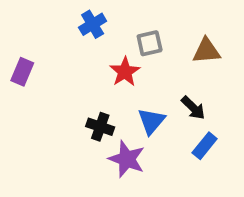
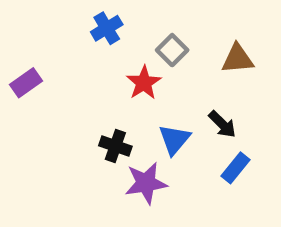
gray square: (150, 43) -> (172, 50), turned -32
purple rectangle: (22, 72) -> (26, 83), turned 32
purple star: (127, 159) -> (146, 183), turned -30

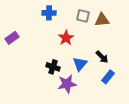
blue cross: (107, 28) -> (49, 13), turned 32
gray square: (172, 50) -> (83, 16), moved, turned -32
brown triangle: (238, 59) -> (102, 20), moved

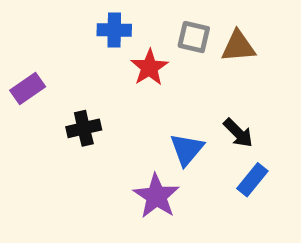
red star: (66, 38) -> (149, 67), moved
black cross: (53, 67) -> (84, 128), moved, turned -32
purple star: (67, 84) -> (156, 196), turned -30

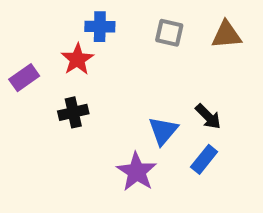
brown triangle: (238, 46) -> (227, 35), moved
red star: (149, 67) -> (77, 59), moved
blue rectangle: (252, 180) -> (204, 159), moved

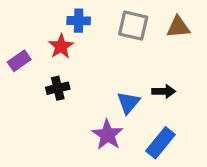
gray square: (169, 33) -> (133, 26), size x1.4
black arrow: (208, 117) -> (164, 91), turned -45
blue rectangle: (204, 159) -> (161, 143), moved, size x1.4

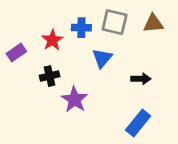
blue cross: (79, 21) -> (81, 28), moved
blue triangle: (128, 103) -> (102, 58), moved
purple star: (108, 135) -> (74, 100), moved

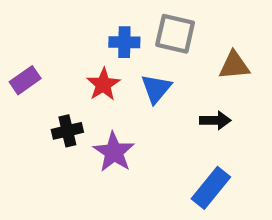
brown triangle: (153, 23) -> (234, 65), moved
red star: (52, 40) -> (103, 84), moved
black cross: (50, 76) -> (67, 131), moved

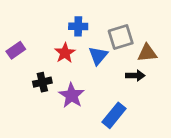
gray square: (175, 34) -> (121, 37), moved, turned -30
brown triangle: (234, 65) -> (147, 53), moved
blue rectangle: (211, 188) -> (114, 115), moved

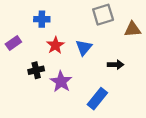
blue cross: (78, 26) -> (42, 19), moved
gray square: (121, 37) -> (103, 15), moved
brown triangle: (147, 53) -> (133, 29), moved

